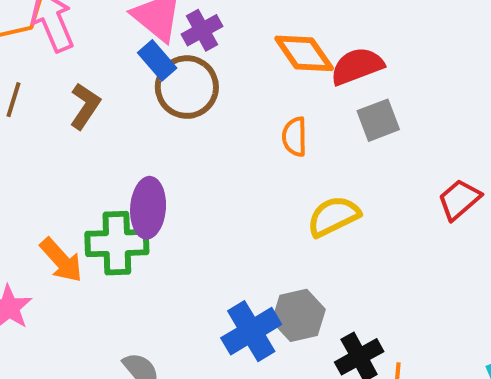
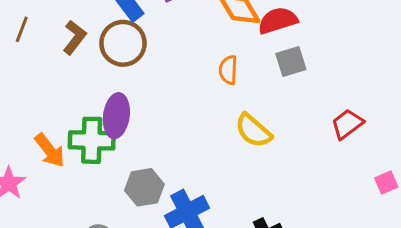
brown circle: (187, 87) -> (123, 43), moved
yellow semicircle: (334, 216) -> (253, 131), turned -117
gray hexagon: (299, 315) -> (144, 187), moved

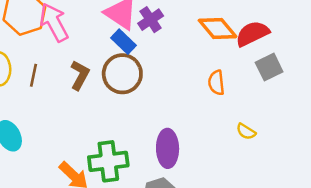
purple ellipse: (116, 116) -> (168, 148), moved
yellow semicircle: (253, 131) -> (246, 131), size x0.6

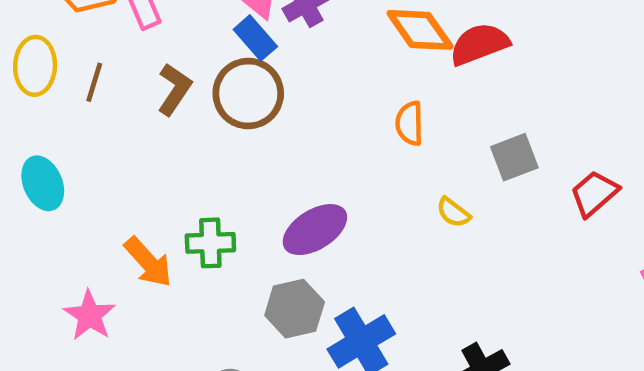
gray square: (269, 67) -> (514, 157), moved
purple ellipse: (168, 148) -> (315, 230), turned 54
green cross: (108, 161) -> (210, 243), size x0.7

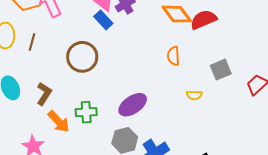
brown L-shape: (174, 89) -> (44, 94), moved
brown circle: (248, 93) -> (82, 57), moved
yellow semicircle: (453, 212) -> (194, 95), turned -35

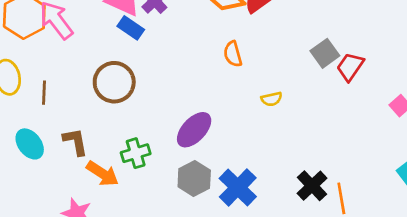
brown line: (32, 42) -> (44, 93), moved
gray square: (221, 70) -> (325, 53), moved
brown L-shape: (44, 94) -> (75, 142), turned -30

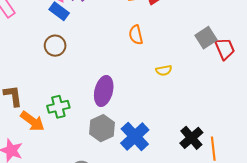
red trapezoid: (350, 67) -> (225, 49), turned 120
brown circle: (114, 82) -> (55, 46), moved, size x0.7
purple ellipse: (194, 130) -> (104, 91), turned -32

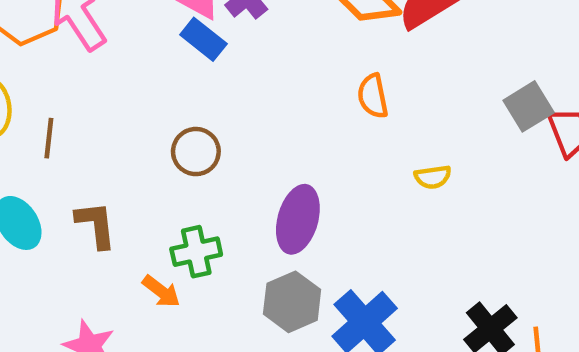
brown circle: (55, 46) -> (196, 152), moved
orange arrow: (32, 121) -> (161, 291), moved, size x0.7

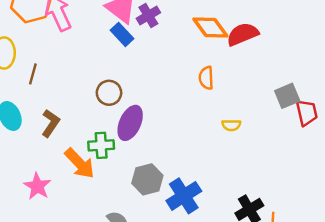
purple ellipse: (298, 219) -> (130, 123), moved
brown L-shape: (96, 225) -> (51, 123), turned 32
orange arrow: (161, 291) -> (80, 163), size x1.6

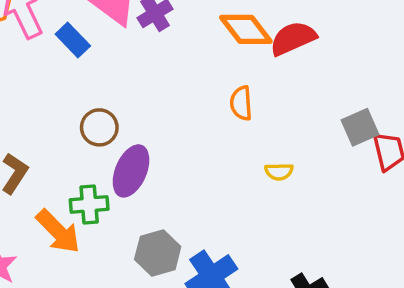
blue rectangle: (122, 34) -> (73, 40), moved

